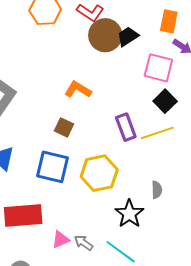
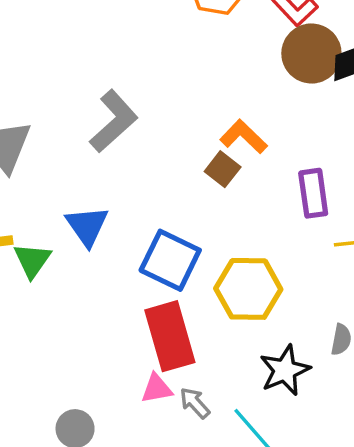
brown square: (64, 127) -> (223, 169), moved
purple rectangle: (126, 127) -> (313, 193), moved
red rectangle: (23, 215) -> (170, 336), moved, turned 66

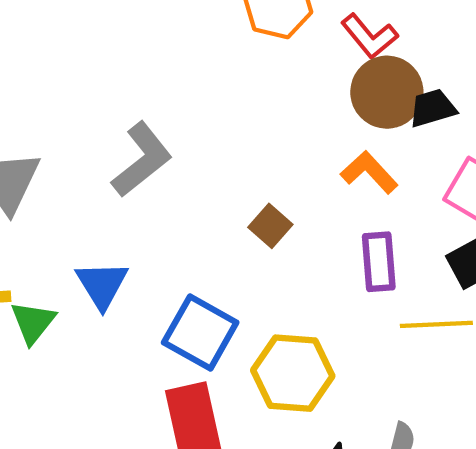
orange L-shape: (244, 137) -> (369, 172), moved

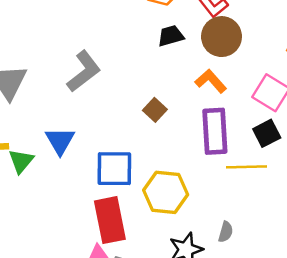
black trapezoid: (433, 108) -> (171, 36), moved
purple rectangle: (379, 262) -> (215, 131), size x1.4
blue square: (200, 332) -> (114, 169), turned -30

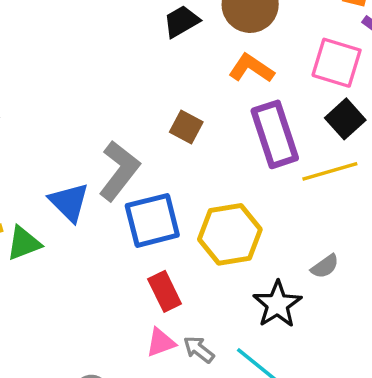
gray L-shape: (84, 71) -> (119, 171), moved
green triangle: (21, 161) -> (24, 243), turned 44
red rectangle: (110, 220) -> (165, 291), size x0.6
gray semicircle: (226, 232) -> (325, 266), turned 54

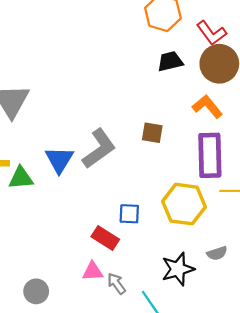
brown square: (186, 127) -> (152, 133), turned -35
blue square: (152, 220) -> (129, 214), moved, size x0.6
yellow hexagon: (230, 234) -> (184, 204), moved
red rectangle: (165, 291) -> (105, 238), turned -48

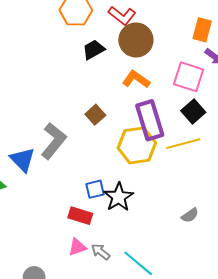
brown square: (152, 133) -> (95, 115), turned -36
yellow hexagon: (184, 204) -> (137, 145), moved
gray semicircle: (217, 253) -> (190, 215), moved
black star: (178, 269) -> (119, 197), moved

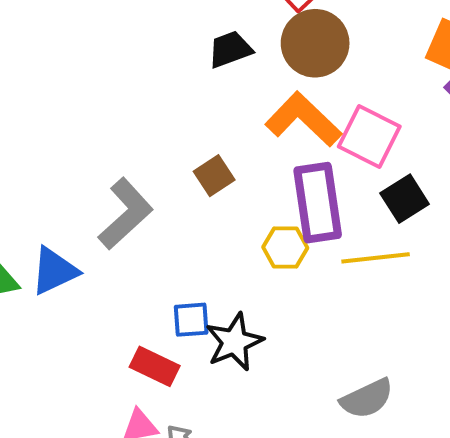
pink square: (189, 77) -> (369, 137), moved
orange L-shape: (136, 79) -> (303, 119), size x1.4
yellow hexagon: (137, 145) -> (285, 248), size x0.6
blue triangle: (23, 160) -> (54, 271), moved, turned 40
gray semicircle: (190, 215) -> (367, 399), size x1.5

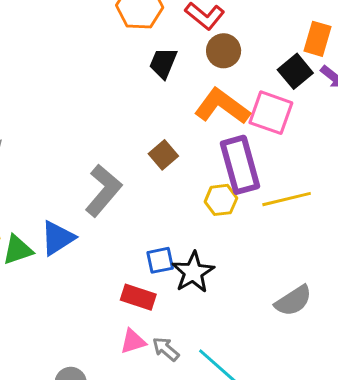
brown circle: (315, 43) -> (224, 51), size x0.7
black trapezoid: (230, 49) -> (163, 63), turned -40
black square: (405, 199) -> (295, 71), moved

